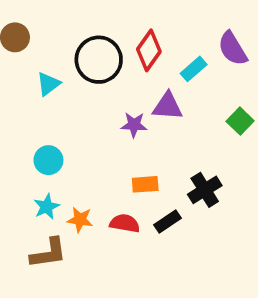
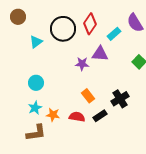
orange rectangle: (145, 184) -> (88, 96), turned 56

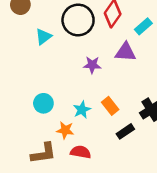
purple star: (82, 64) -> (92, 65), moved
cyan circle: (36, 83) -> (43, 103), moved
cyan star: (35, 108) -> (82, 110), moved
red semicircle: (77, 117) -> (81, 152), moved

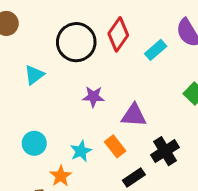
cyan triangle: (43, 37) -> (34, 75), moved
purple triangle: (125, 52) -> (134, 115), moved
orange star: (65, 130) -> (61, 176), turned 30

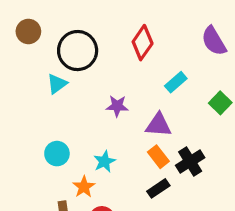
black circle: (76, 42) -> (78, 51), moved
cyan rectangle: (156, 50) -> (176, 82), moved
orange rectangle: (115, 146) -> (158, 157), moved

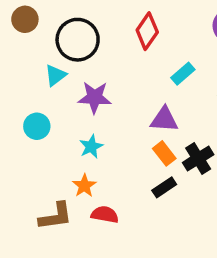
purple star: (117, 106) -> (95, 97), moved, size x1.4
cyan circle: (57, 154) -> (37, 126), moved
cyan star: (104, 161) -> (91, 147), moved

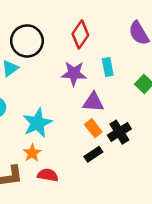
cyan rectangle: (183, 74) -> (108, 67), turned -60
purple star: (95, 97) -> (74, 74), moved
cyan star: (91, 147) -> (37, 123), size x1.6

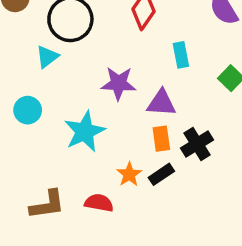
purple star: (74, 74) -> (119, 83), moved
orange rectangle: (93, 128) -> (161, 139), turned 30
orange star: (32, 153) -> (129, 174), moved

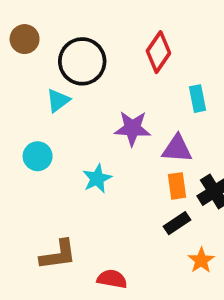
cyan star: (85, 132) -> (97, 179), size x0.7
orange star: (129, 174) -> (201, 260), moved
red semicircle: (99, 203) -> (112, 279), moved

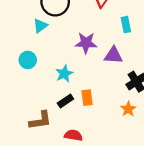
orange rectangle: (177, 186) -> (87, 98), moved
black rectangle: (177, 223) -> (65, 101), moved
orange star: (201, 260) -> (128, 109), moved

